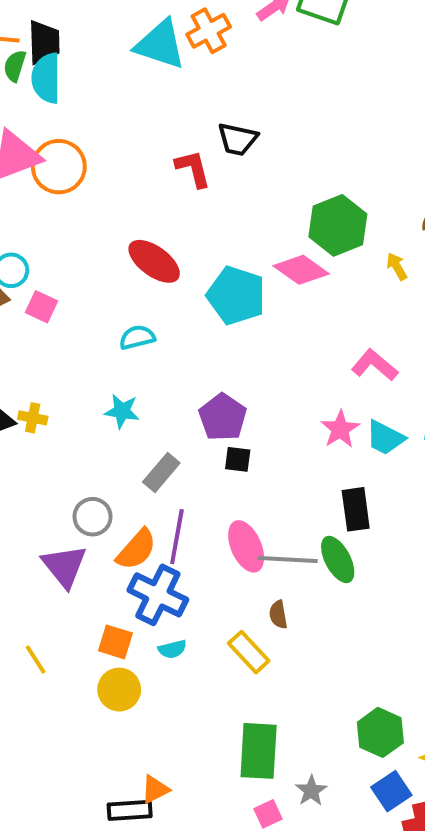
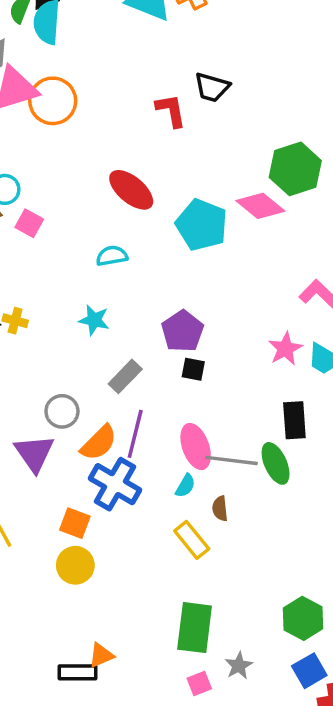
cyan semicircle: (172, 649) -> (185, 486), moved, turned -50

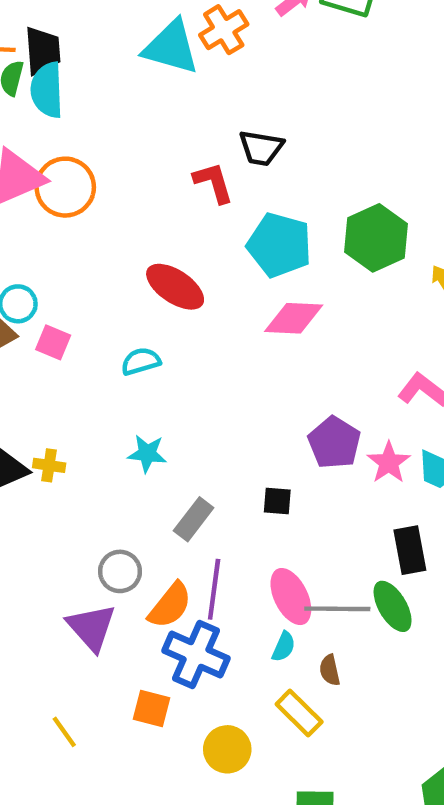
pink diamond: (260, 206) -> (294, 318), moved, turned -30
cyan pentagon: (202, 225) -> (279, 245), moved
cyan semicircle: (112, 256) -> (141, 361), moved
purple pentagon: (183, 331) -> (334, 443), moved
yellow circle: (75, 565) -> (227, 749), moved

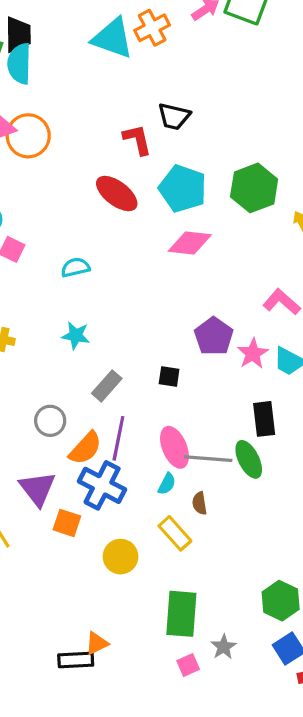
red ellipse: (175, 287) -> (117, 194), moved
purple triangle: (91, 627) -> (37, 489), moved

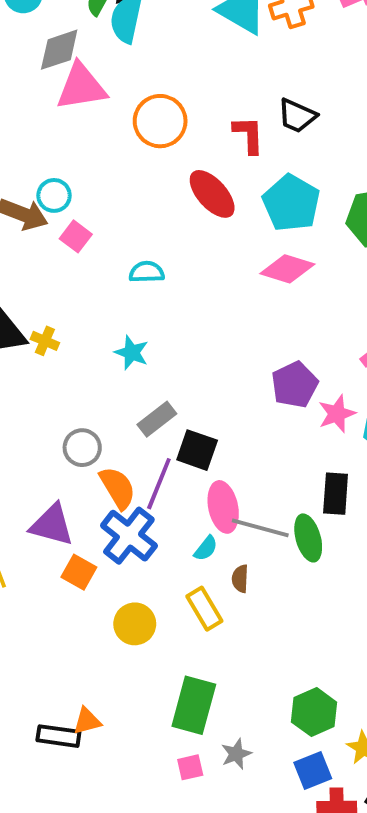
orange circle: (28, 136) -> (160, 121), moved
black square: (169, 376) -> (197, 450), moved, size x1.5
orange semicircle: (85, 448) -> (118, 488), turned -84
purple triangle: (37, 489) -> (52, 525), turned -48

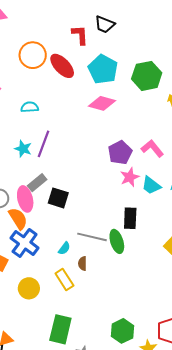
orange circle: (160, 121) -> (33, 55), moved
purple pentagon: (295, 385) -> (120, 153), moved
purple line: (159, 484) -> (43, 144), moved
pink ellipse: (223, 507) -> (25, 199), moved

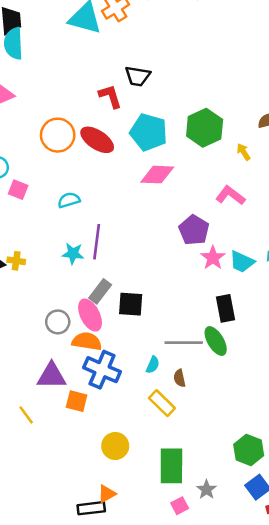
pink L-shape: (152, 148) -> (230, 195), moved
orange semicircle: (18, 219) -> (87, 341), turned -35
yellow circle: (29, 288) -> (115, 446), moved

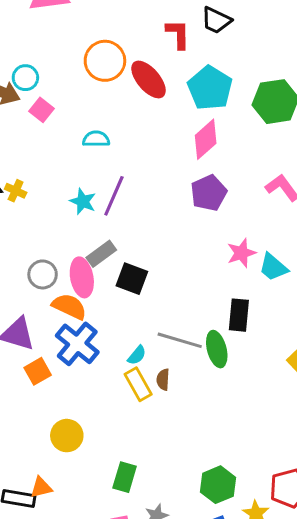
pink diamond: (157, 175) -> (206, 139), turned -60
purple pentagon: (194, 230) -> (209, 193), moved
orange square: (77, 401) -> (38, 371), turned 30
yellow rectangle: (162, 403) -> (138, 384), moved
green rectangle: (171, 466) -> (125, 477), size x0.7

